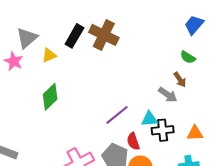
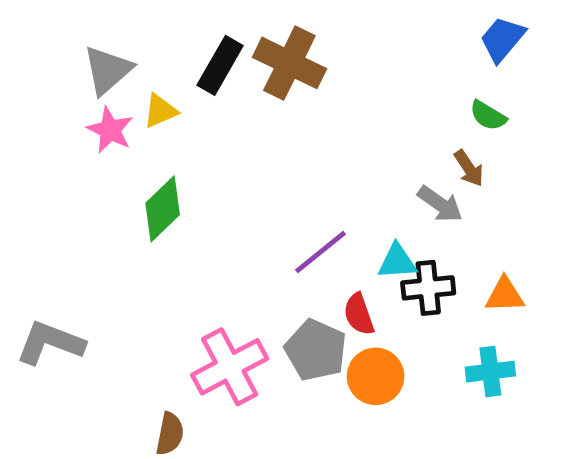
pink star: (14, 61) -> (110, 130), moved

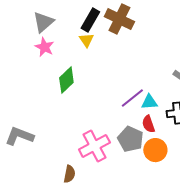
yellow triangle: (160, 111) -> (86, 40), moved, turned -42
cyan triangle: (397, 262) -> (149, 102), moved

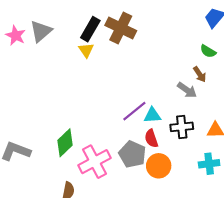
pink star: (44, 47) -> (16, 35), moved
green diamond: (66, 80) -> (65, 143), moved

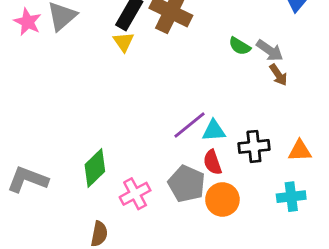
green semicircle: (208, 51) -> (240, 46), moved
gray arrow: (187, 90) -> (270, 50), moved
pink cross: (94, 162) -> (135, 194), size x0.7

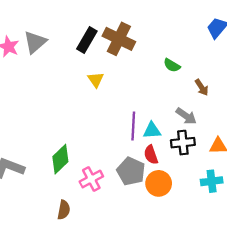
yellow triangle: (124, 42) -> (96, 80), moved
gray arrow: (270, 50) -> (186, 116), moved
purple line: (189, 125) -> (133, 126), turned -48

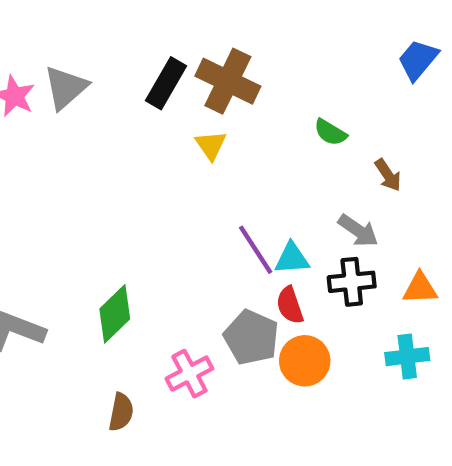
yellow triangle: (96, 80) -> (211, 145), moved
purple line: (133, 126) -> (256, 250), turned -36
pink cross: (91, 179) -> (189, 374), moved

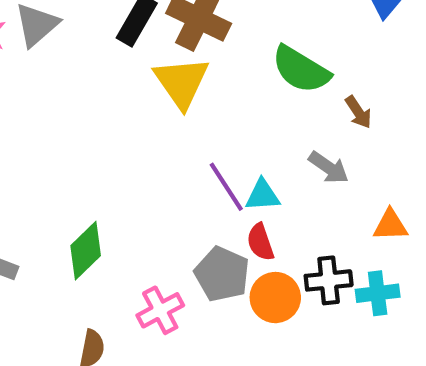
green semicircle: (330, 132) -> (301, 70), size x1.8
yellow triangle: (211, 145) -> (182, 82), size x1.8
black cross: (352, 282) -> (329, 280), moved

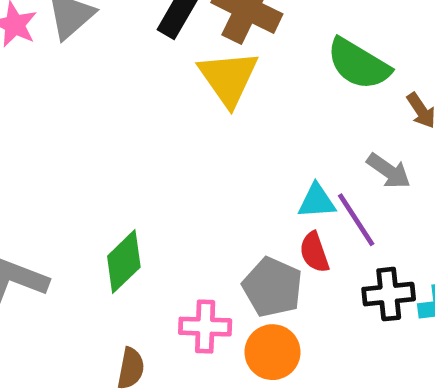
purple line: (226, 187) -> (356, 220), moved
orange circle: (275, 298) -> (272, 352), moved
pink cross: (160, 310) -> (205, 327), turned 30

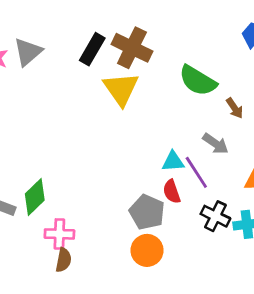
green diamond: (124, 262) -> (35, 197), moved
black cross: (389, 294) -> (215, 216), turned 32
pink cross: (205, 327) -> (59, 234), moved

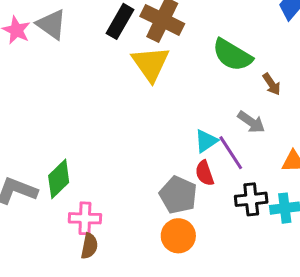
gray triangle: (28, 52) -> (51, 24), turned -44
cyan triangle: (173, 161) -> (206, 141), turned -30
black cross: (215, 216) -> (251, 199), turned -32

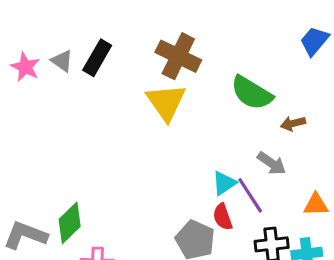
black rectangle: (120, 21) -> (97, 58), moved
gray triangle: (51, 24) -> (62, 61), size x0.7
brown arrow: (272, 84) -> (293, 124), turned 110

